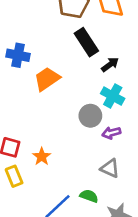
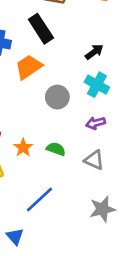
black rectangle: (86, 42) -> (41, 29), moved
gray circle: (90, 116) -> (57, 97), moved
green semicircle: (89, 196) -> (56, 149), moved

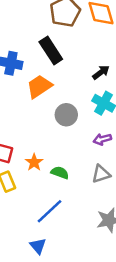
green semicircle: (56, 149) -> (60, 173), moved
gray triangle: (94, 160) -> (101, 174), turned -42
blue triangle: (15, 236) -> (38, 246), moved

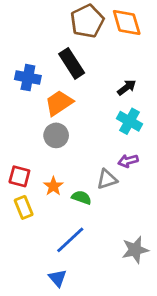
gray circle: (66, 115) -> (56, 135), moved
gray triangle: (101, 174) -> (107, 179), moved

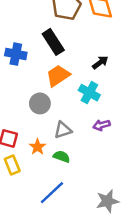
orange trapezoid: (59, 103) -> (58, 76), moved
cyan cross: (130, 121) -> (89, 93), moved
gray triangle: (107, 179) -> (63, 130), moved

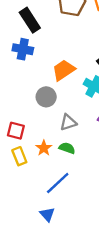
black rectangle: (53, 42) -> (30, 20), moved
orange star: (37, 147) -> (44, 148), moved

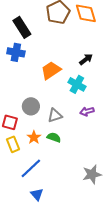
gray circle: (46, 97) -> (31, 106), moved
blue line: (58, 183) -> (31, 168), moved

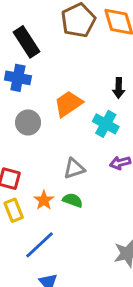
black arrow: (86, 59) -> (119, 88), turned 128
gray circle: (31, 106) -> (28, 123), moved

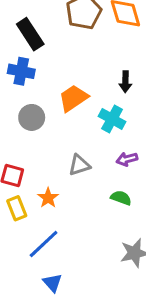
green semicircle: (73, 200) -> (121, 198), moved

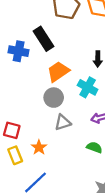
black rectangle: (30, 34) -> (43, 39), moved
gray circle: (32, 117) -> (54, 98), moved

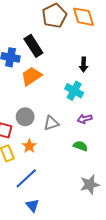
orange trapezoid: (58, 72) -> (31, 76), moved
gray circle: (54, 98) -> (25, 117), moved

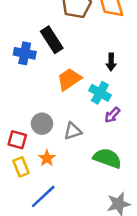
orange trapezoid: (31, 76) -> (69, 79), moved
purple arrow: (85, 119) -> (112, 115), moved, turned -32
green semicircle: (80, 146) -> (107, 158), size x1.6

